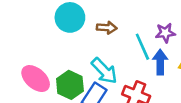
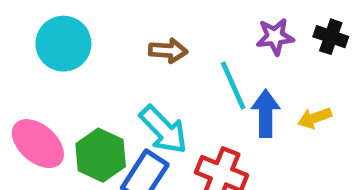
cyan circle: (70, 17) -> (63, 44), moved
purple star: (165, 33) -> (275, 37), moved

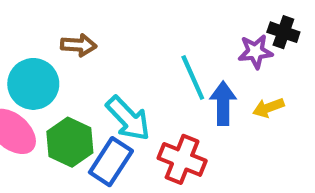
purple star: (275, 37) -> (255, 52), moved
cyan circle: (63, 44) -> (33, 84), moved
brown arrow: (168, 51) -> (79, 45), moved

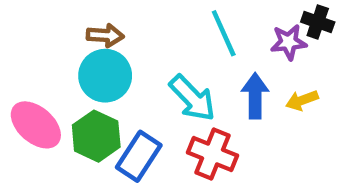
cyan line: (193, 77) -> (224, 33), moved
cyan circle: (33, 84) -> (105, 76), moved
cyan arrow: (128, 118) -> (192, 98), moved

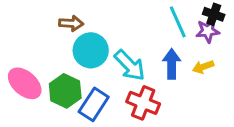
cyan line: (224, 33) -> (178, 22), moved
purple star: (289, 42) -> (208, 31), moved
cyan circle: (105, 76) -> (91, 50), moved

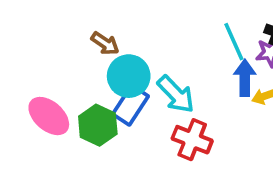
brown arrow: (71, 23) -> (105, 43), turned 30
blue arrow: (172, 64) -> (245, 78), moved
blue rectangle: (94, 104) -> (130, 105), moved

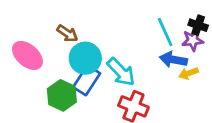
blue arrow: (245, 78) -> (173, 60), turned -80
pink ellipse: (49, 116) -> (27, 55), moved

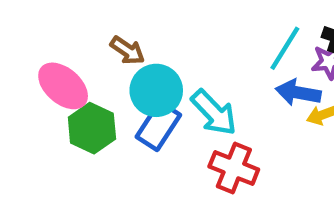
cyan line: (165, 32) -> (285, 48), turned 56
green hexagon: (62, 95) -> (92, 128), moved

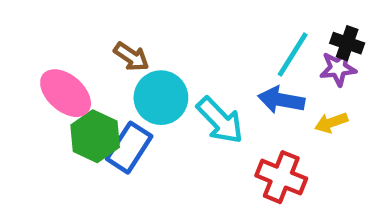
blue arrow: (298, 93) -> (281, 100), moved
blue rectangle: (158, 126) -> (129, 148), moved
red cross: (234, 168) -> (281, 177), moved

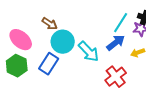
blue arrow: (281, 100) -> (116, 43), turned 132
green hexagon: (95, 136) -> (17, 66), moved
red cross: (281, 177) -> (116, 77), turned 30

